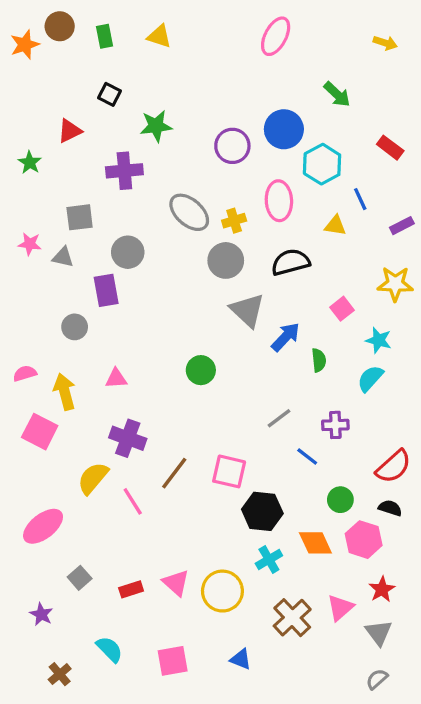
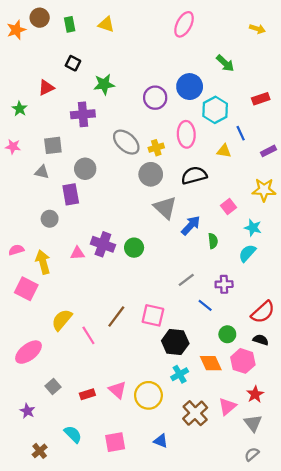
red rectangle: (390, 148) -> (261, 99), turned -56
pink star: (30, 244) -> (13, 147), moved
purple cross: (128, 438) -> (103, 244), moved

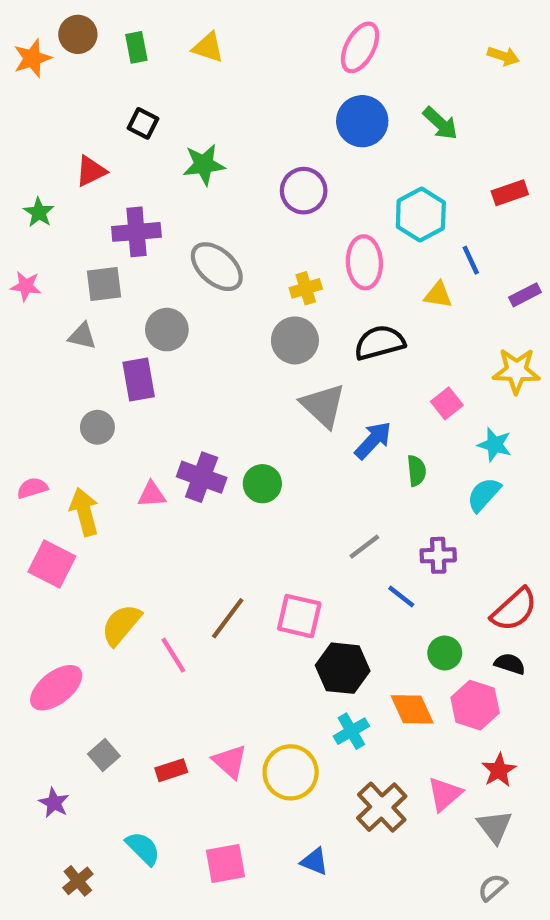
blue circle: (190, 87) -> (362, 121), moved
purple cross: (83, 114) -> (136, 232), moved
gray ellipse: (126, 142) -> (217, 267), moved

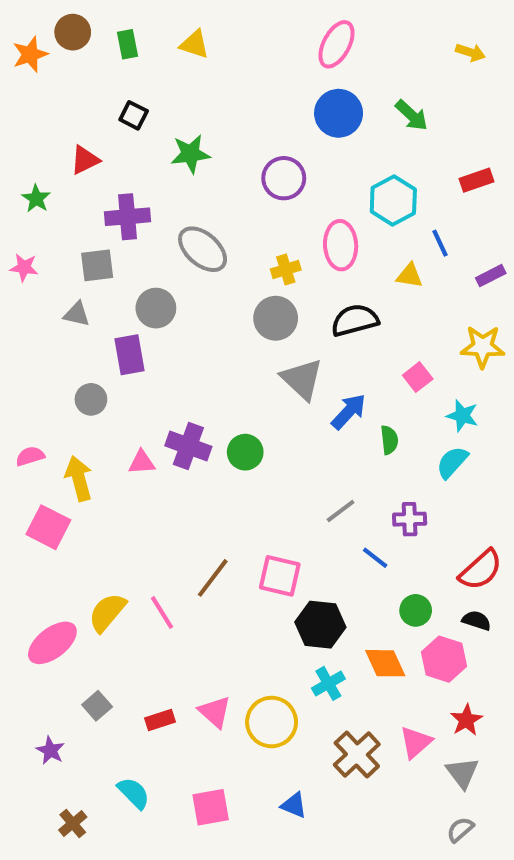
yellow semicircle: (121, 625) -> (107, 612), moved

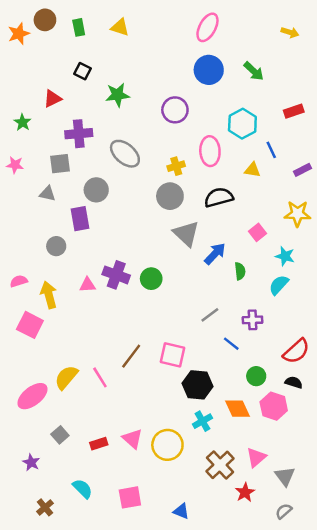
red star: (466, 720) -> (245, 492), moved
blue triangle: (294, 805) -> (181, 511), moved

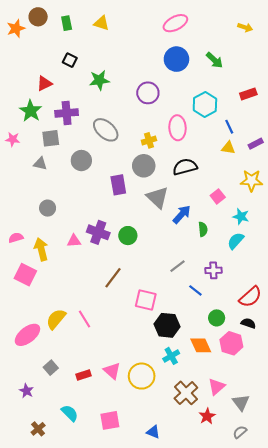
pink ellipse: (207, 27) -> (175, 23), turned 35
green star: (22, 122) -> (31, 111), moved, size x1.5
yellow triangle: (252, 170) -> (228, 148), moved
purple rectangle: (80, 219) -> (118, 185), moved
brown line: (131, 356) -> (113, 278), moved

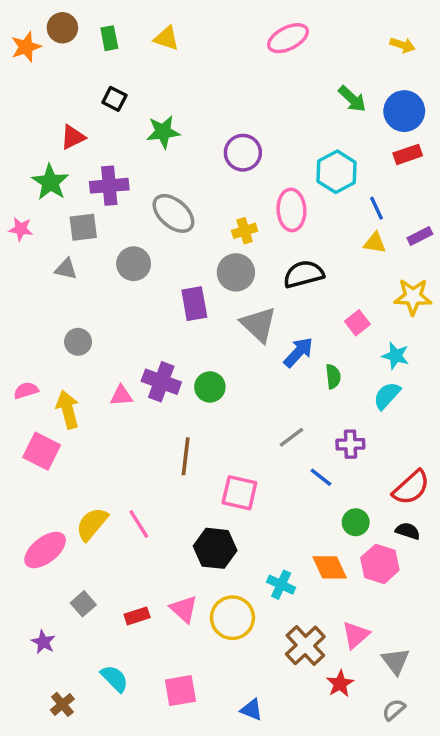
blue circle: (176, 59) -> (404, 111), moved
brown line: (113, 278) -> (186, 456), turned -30
black hexagon: (167, 325) -> (215, 548), moved
cyan cross: (171, 356) -> (281, 585), turned -35

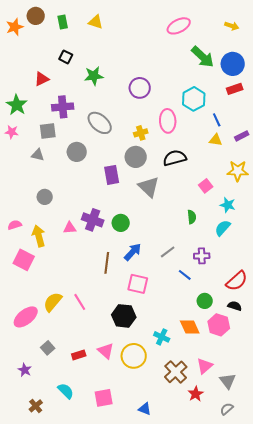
pink ellipse: (288, 38) -> (179, 26), moved
green arrow: (352, 99) -> (203, 57), size x1.4
green star: (50, 182) -> (17, 105), moved
blue arrow: (298, 352) -> (133, 252), moved

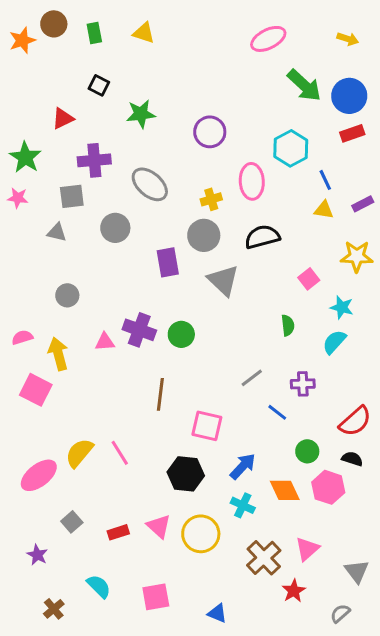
blue arrow: (133, 252) -> (243, 466), moved
gray triangle: (228, 381) -> (357, 571), moved

